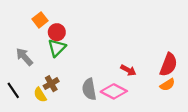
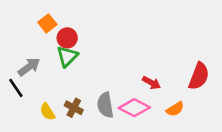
gray arrow: (24, 57) -> (29, 67), turned 96
brown cross: (51, 84) -> (74, 108), moved, turned -32
orange semicircle: (167, 85) -> (175, 109), moved
black line: (13, 90) -> (16, 88), moved

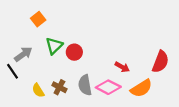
red circle: (67, 38) -> (74, 52), moved
orange semicircle: (175, 109) -> (141, 88), size x1.5

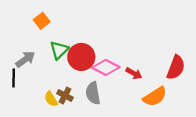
red circle: (74, 52) -> (81, 57), size x1.5
black line: (13, 71) -> (14, 78), turned 35
pink diamond: (108, 87) -> (106, 67), moved
yellow semicircle: (38, 90) -> (51, 99), moved

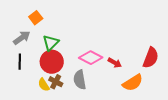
red circle: (81, 57) -> (52, 62), moved
gray arrow: (25, 59) -> (22, 38), moved
black line: (14, 78) -> (20, 62), moved

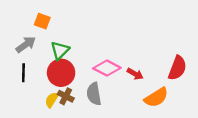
orange square: (36, 18) -> (42, 21), turned -32
yellow semicircle: (44, 85) -> (52, 100), turned 64

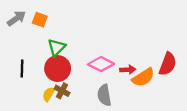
gray arrow: (26, 45) -> (16, 18), moved
red arrow: (135, 74) -> (128, 70), turned -32
gray semicircle: (94, 94) -> (104, 95), moved
orange semicircle: (156, 97) -> (143, 77), moved

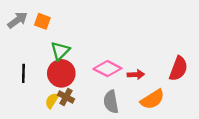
orange semicircle: (143, 77) -> (152, 99), moved

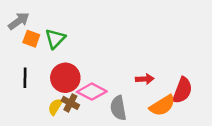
orange square: (42, 21) -> (31, 39), moved
green triangle: (60, 51) -> (55, 39), moved
pink diamond: (107, 69) -> (92, 92), moved
red semicircle: (178, 69) -> (182, 90), moved

